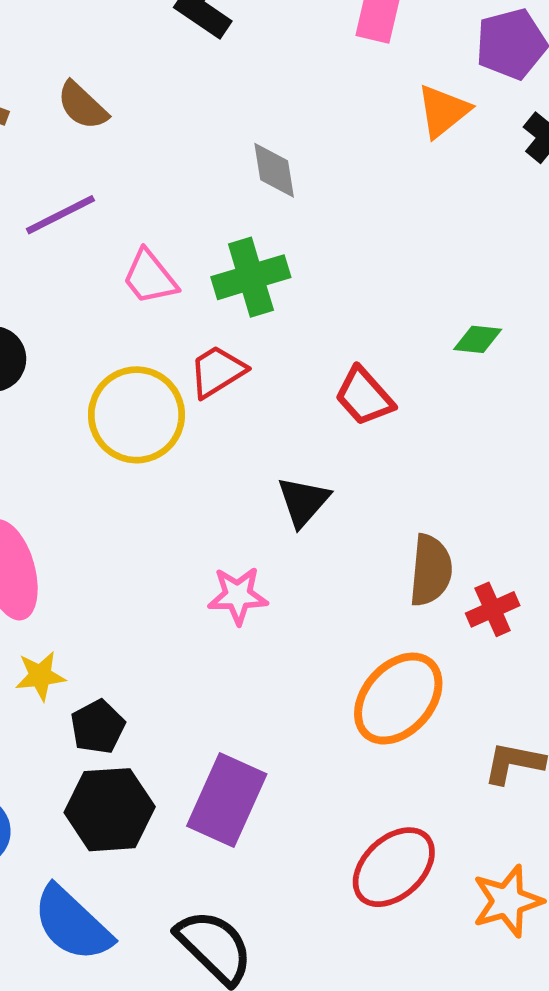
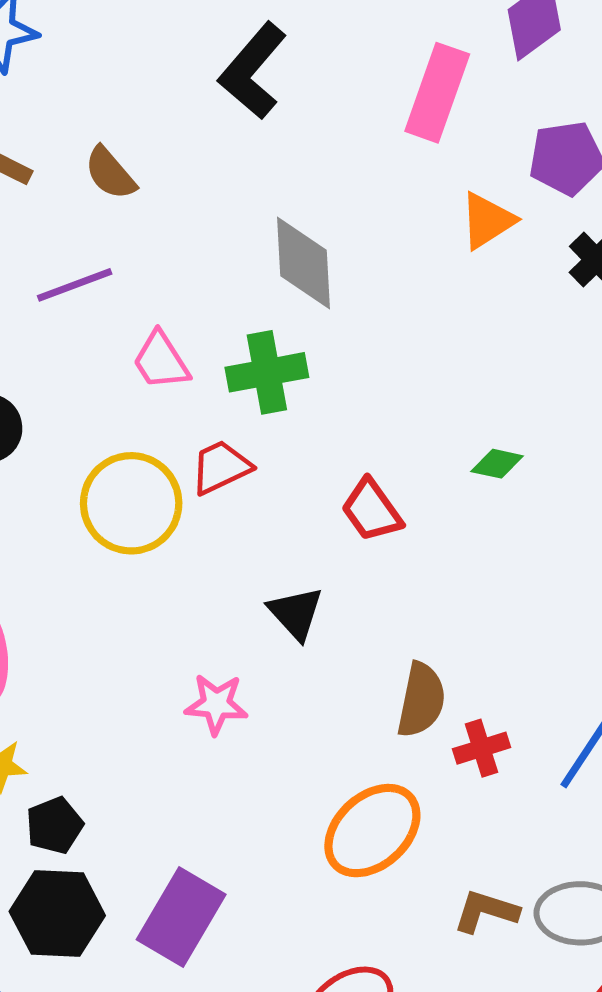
gray diamond: (274, 170) -> (304, 263), size x1.5
black triangle: (303, 501) -> (296, 613), turned -30

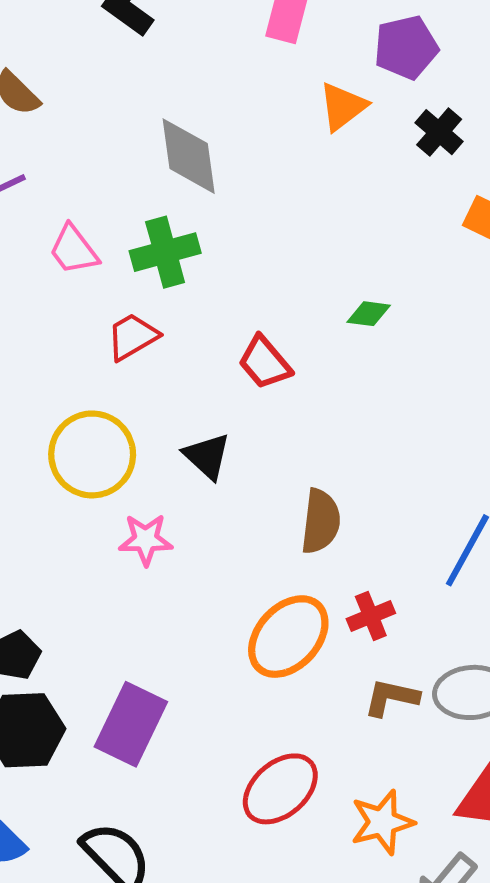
yellow circle: (131, 503) -> (92, 454), moved
red cross: (482, 748) -> (371, 616), moved

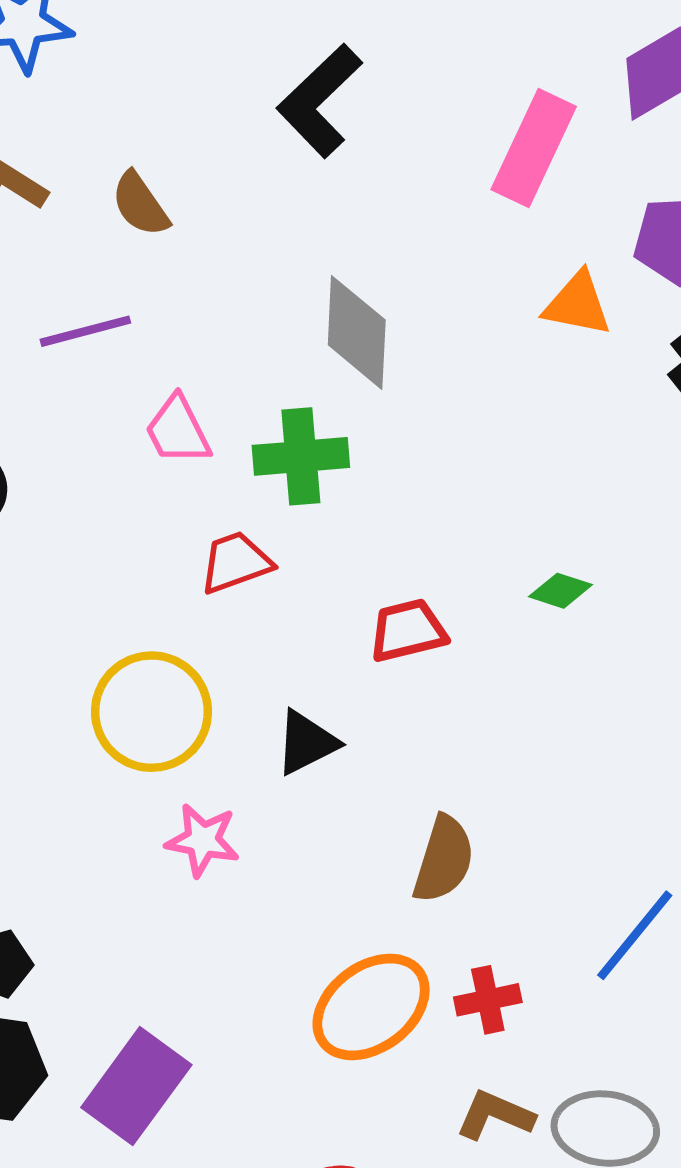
orange triangle: (343, 106) -> (578, 304), turned 38
red trapezoid: (265, 363) -> (408, 631), turned 106
black triangle: (207, 456) -> (306, 743), turned 40

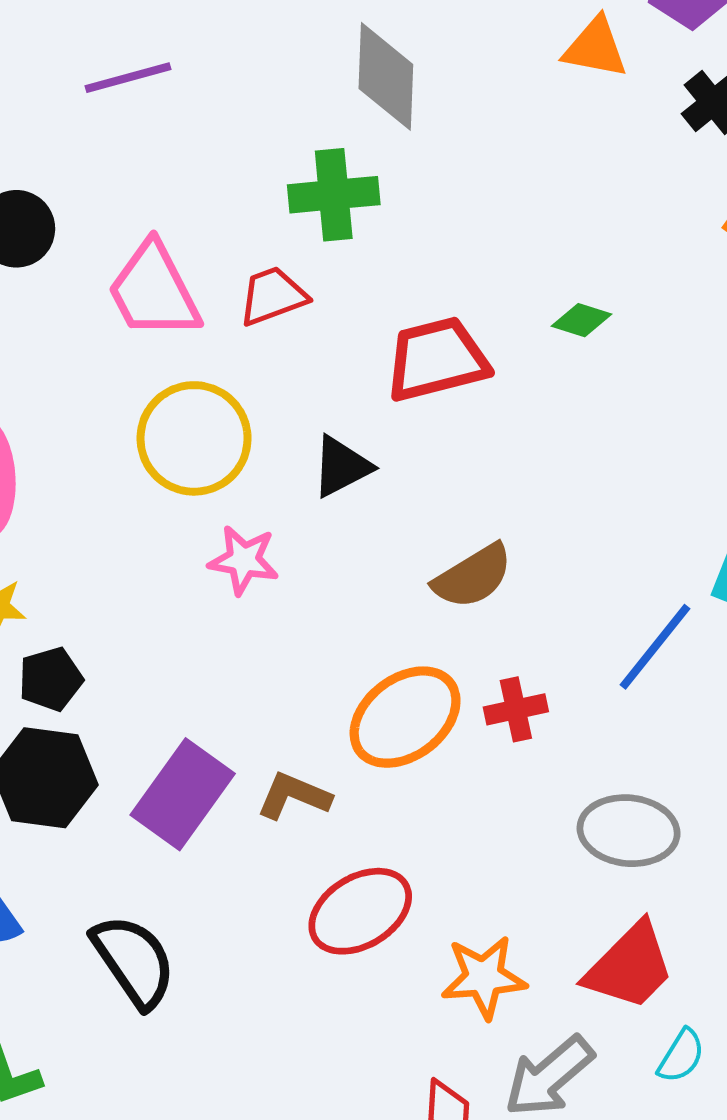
pink trapezoid: (178, 430) -> (154, 291), moved, size x1.5
red trapezoid: (408, 631) -> (437, 359), size x1.4
brown semicircle: (444, 859) -> (473, 576), turned 42
brown L-shape: (495, 1115) -> (294, 796), moved

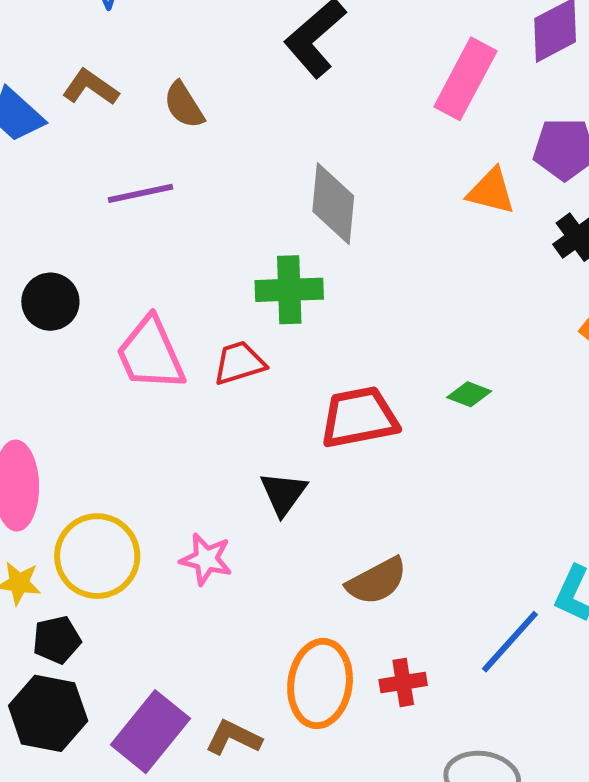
yellow circle: (194, 438) -> (97, 556), moved
black triangle: (341, 467) -> (283, 493), turned -30
orange ellipse: (405, 717) -> (320, 683), turned -48

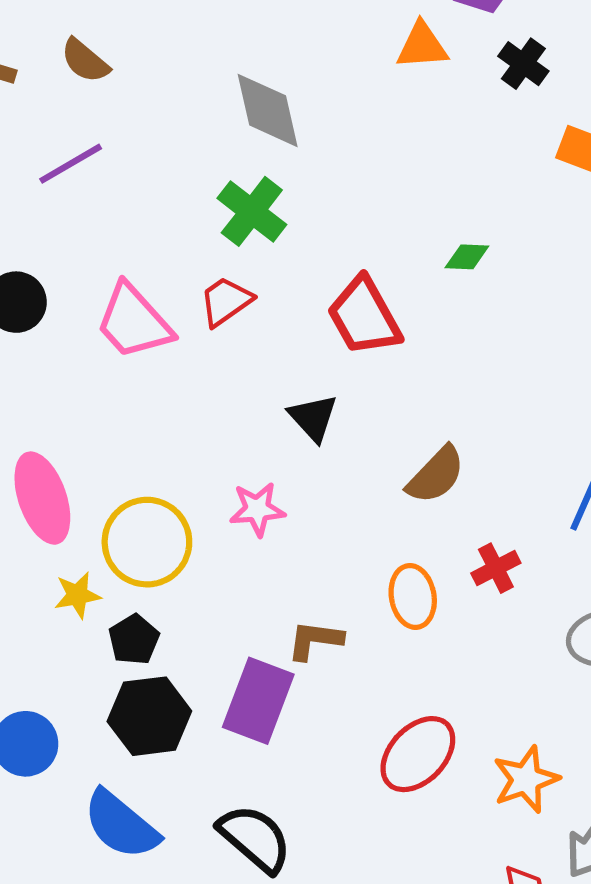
green cross: (289, 290) -> (252, 211), turned -32
red trapezoid: (359, 417) -> (364, 316), turned -90
orange ellipse: (320, 683) -> (413, 596), size x0.7
brown L-shape: (233, 738) -> (315, 640), moved

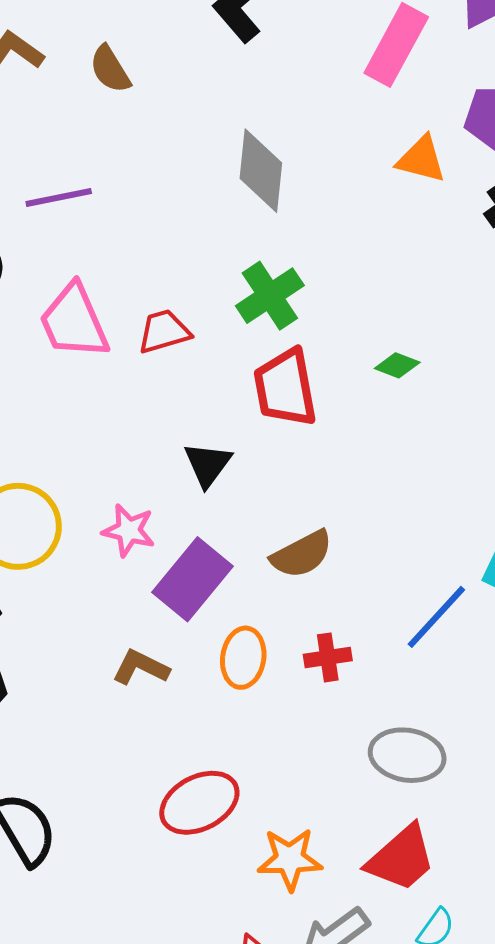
purple line: (71, 164) -> (59, 197), moved
green cross: (252, 211) -> (270, 296), moved
purple rectangle: (258, 701) -> (193, 579), moved

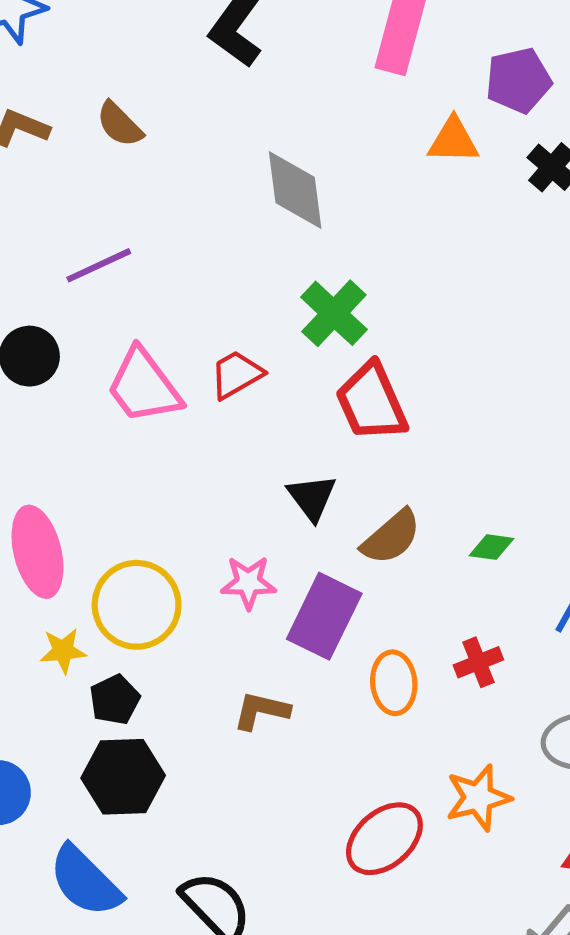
green diamond: (397, 365) -> (492, 547), moved
brown semicircle: (302, 554) -> (391, 537), moved
brown L-shape: (141, 667) -> (261, 711), moved
orange star: (290, 859) -> (478, 798), moved

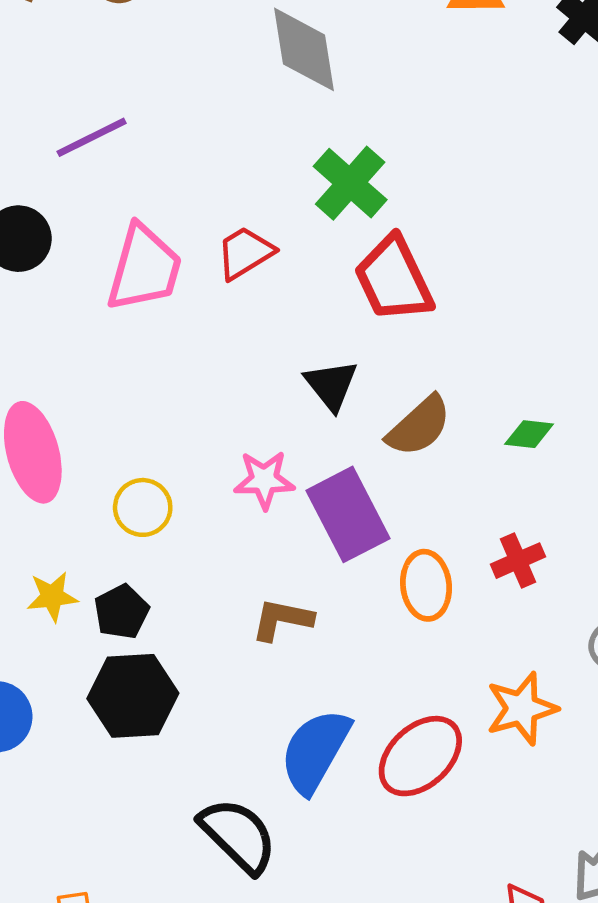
pink trapezoid: (144, 386) -> (144, 268), turned -126
yellow circle: (137, 605) -> (143, 507), size x0.6
purple rectangle: (324, 616) -> (348, 514), turned -52
yellow star: (63, 651) -> (52, 597), moved
blue semicircle: (85, 881) -> (315, 751), moved, turned 76

